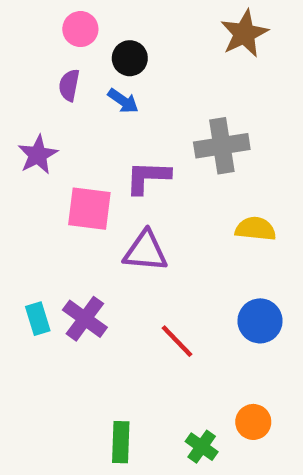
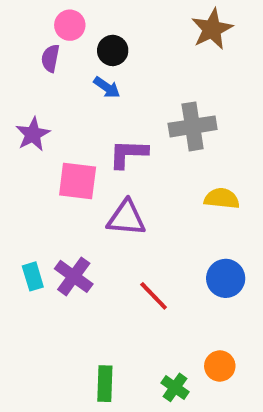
purple semicircle: (69, 85) -> (50, 58), moved

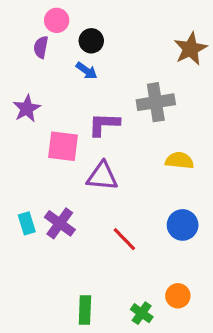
brown star: (212, 29) -> (190, 49), moved

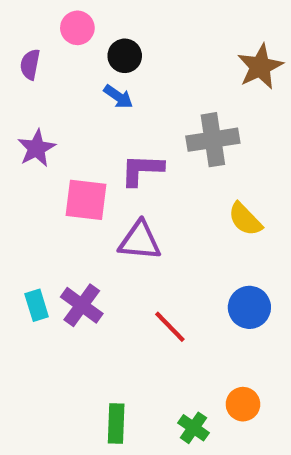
purple semicircle: (41, 47) -> (30, 64), moved
yellow semicircle: (179, 160) -> (245, 219), turned -140

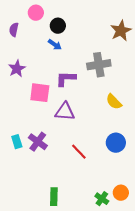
orange circle: (243, 404) -> (121, 193), moved
green cross: (194, 428) -> (102, 199), moved

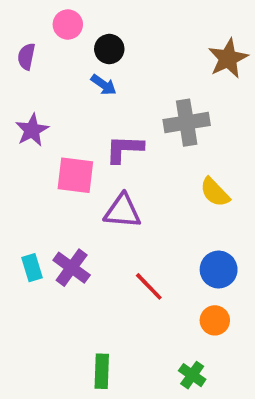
orange circle: (121, 193) -> (215, 320), moved

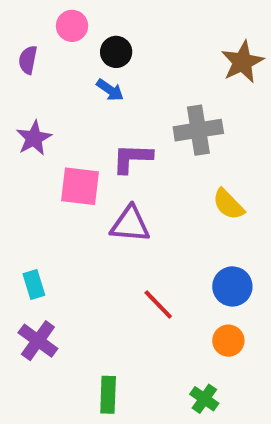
purple cross: (72, 268) -> (38, 341), moved

